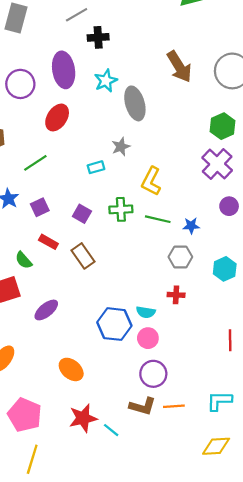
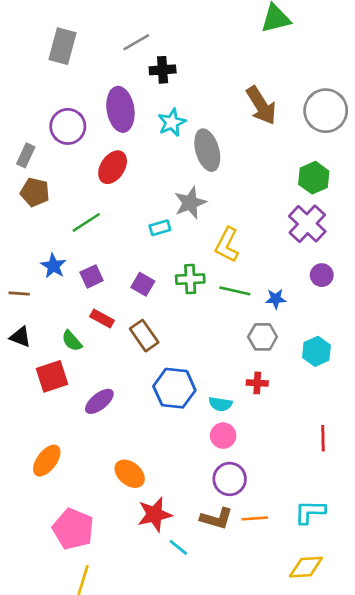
gray star: (121, 147) -> (190, 203), size x1.4
blue hexagon: (114, 324) -> (174, 388), moved
red star: (83, 418) -> (155, 515), moved

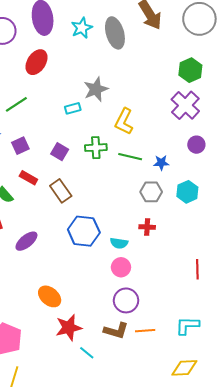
gray ellipse: (207, 150) -> (115, 33), moved
cyan hexagon: (316, 351) -> (187, 192), moved

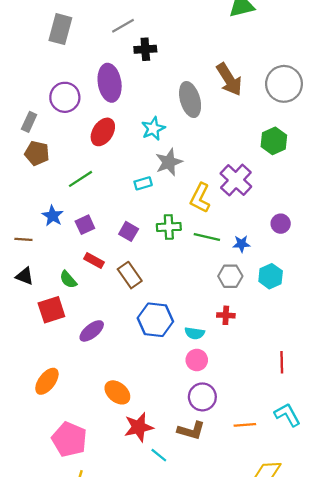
cyan star: (82, 28) -> (153, 129), moved
purple cross: (185, 105) -> (236, 180), moved
cyan L-shape: (187, 326) -> (287, 415), moved, turned 60
orange line: (145, 331) -> (245, 425), moved

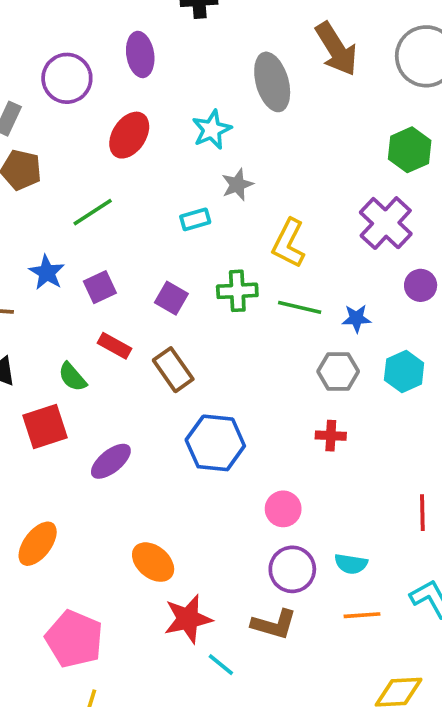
purple ellipse: (110, 83) -> (140, 54), size x0.7
gray star: (169, 162) -> (237, 185), size x0.7
purple cross: (236, 180) -> (386, 223), moved
cyan semicircle: (195, 333) -> (351, 564), moved

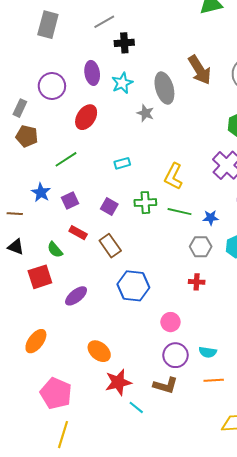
cyan star: (212, 130) -> (122, 83), moved
gray star: (237, 185) -> (145, 113), moved, turned -30

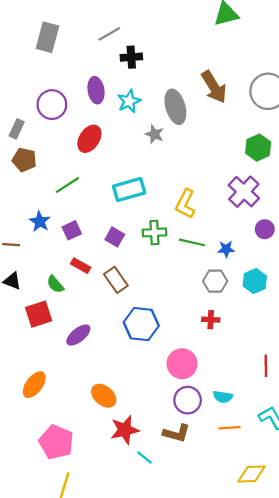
cyan rectangle: (122, 163) -> (129, 189), size x1.8
pink circle: (170, 322) -> (182, 364), size x1.4

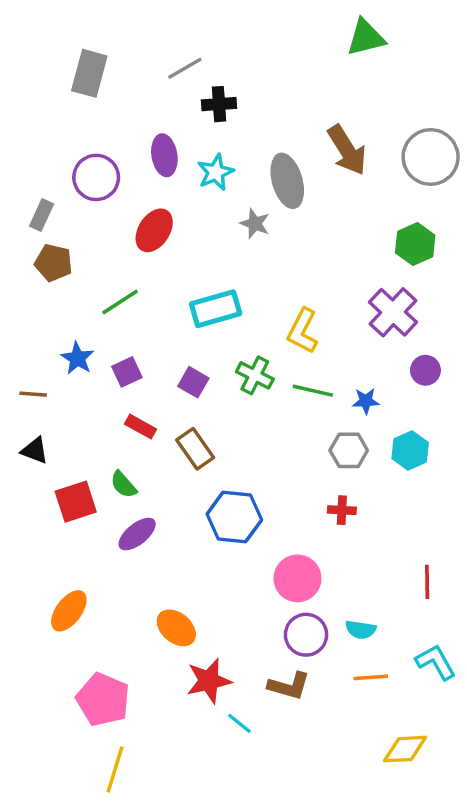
green cross: (154, 232) -> (255, 375), turned 30
green semicircle: (55, 284) -> (123, 485), moved

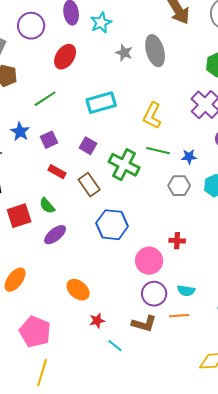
gray ellipse: (287, 181) -> (155, 51), moved
green cross: (255, 375) -> (124, 165), moved, size x1.4
red cross: (342, 510) -> (177, 241), moved
orange line: (371, 677) -> (179, 316), moved
red star: (209, 681) -> (97, 321), size x0.6

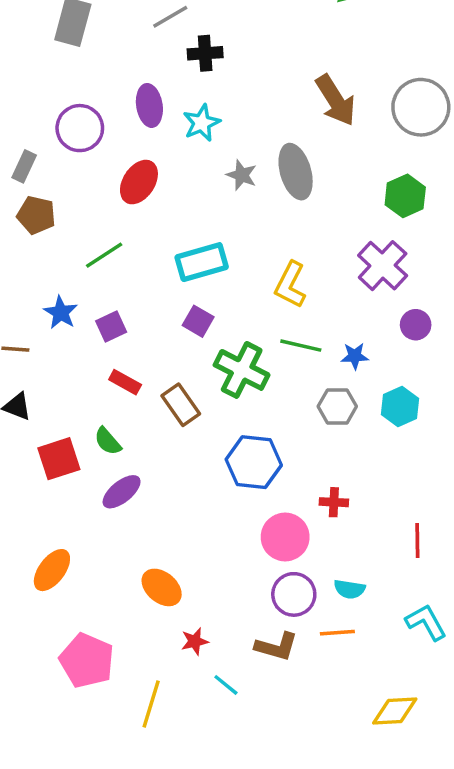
purple square: (88, 146) -> (198, 321), moved
blue hexagon: (112, 225) -> (254, 462), moved
yellow line: (42, 373) -> (151, 704), moved

